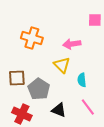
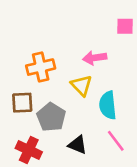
orange cross: (32, 38) -> (41, 67), moved, turned -30
cyan semicircle: (82, 80) -> (108, 105), size x1.5

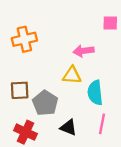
orange cross: (41, 67) -> (24, 39), moved
yellow triangle: (81, 85) -> (72, 75), turned -42
pink line: (116, 141) -> (102, 124), turned 48

